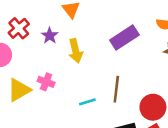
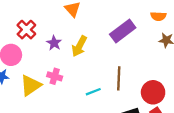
purple star: (50, 36) -> (54, 43), moved
yellow arrow: (76, 51) -> (79, 46), turned 45

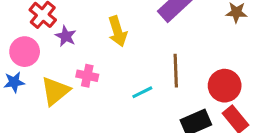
purple star: (54, 43) -> (66, 36), moved
yellow arrow: (79, 46) -> (118, 31), turned -40

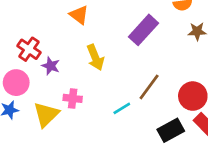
brown line: (176, 71) -> (149, 87), turned 44

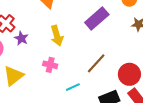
pink cross: (73, 98) -> (50, 65), moved
cyan line: (122, 108) -> (73, 87), moved

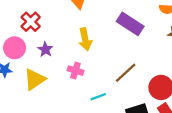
purple rectangle: (97, 18) -> (130, 24), turned 70
purple star: (21, 38) -> (45, 49), moved

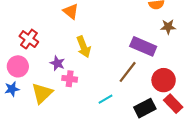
purple rectangle: (130, 24) -> (143, 46), moved
purple star: (45, 49) -> (57, 63), moved
pink cross: (75, 71) -> (70, 79), moved

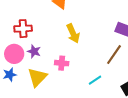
red cross: (29, 39) -> (23, 29), turned -36
purple star: (57, 63) -> (34, 51), moved

